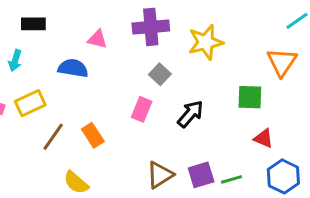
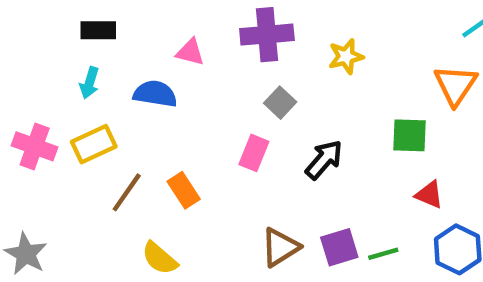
yellow star: (206, 42) -> (346, 57), size x0.7
cyan arrow: (15, 61) -> (89, 83), moved

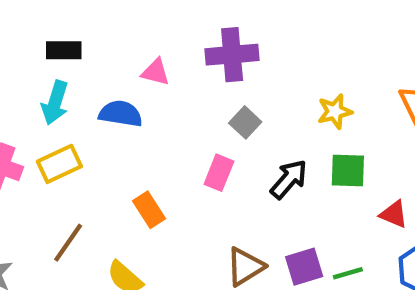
yellow star: (346, 57) -> (335, 111), moved
cyan arrow: (89, 83) -> (55, 103), size x1.4
green square: (409, 135) -> (348, 170), moved
brown line: (127, 192) -> (68, 243), moved

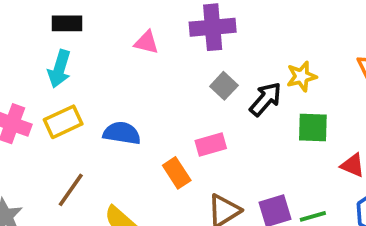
blue semicircle: (121, 114) -> (122, 133), moved
pink rectangle: (219, 173) -> (211, 144), moved, turned 52
black arrow: (289, 179) -> (266, 99), moved
orange rectangle: (149, 210) -> (177, 173), moved

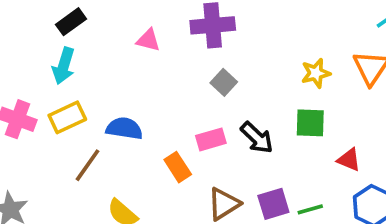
black rectangle: (67, 23) -> (71, 22), turned -36
yellow star: (302, 76) -> (316, 73), moved
black arrow: (266, 99) -> (257, 138), moved, turned 93
brown line: (71, 190) -> (88, 165), moved

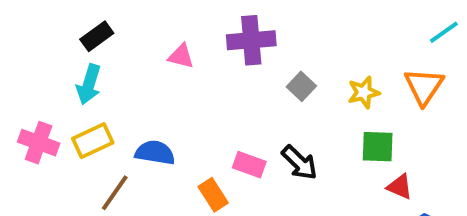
gray square: (224, 82) -> (301, 86), moved
green square: (310, 123) -> (378, 147), moved
pink rectangle: (211, 139) -> (249, 165), turned 36

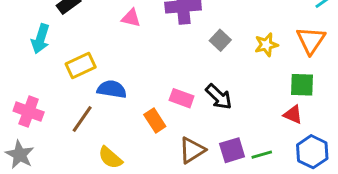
cyan arrow: (89, 84) -> (40, 39), moved
yellow rectangle: (93, 141) -> (81, 66), moved
pink cross: (39, 143) -> (29, 112), moved
green square: (378, 147) -> (302, 85), moved

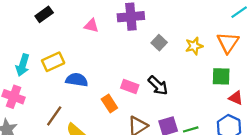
cyan arrow: (40, 39) -> (23, 65), moved
red triangle: (293, 115) -> (236, 98), moved
brown line: (82, 119) -> (54, 116), moved

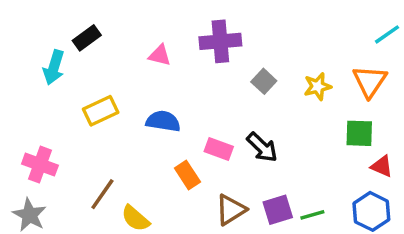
cyan arrow: (23, 65) -> (54, 67), moved
blue semicircle: (77, 80) -> (163, 121), moved

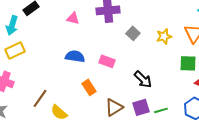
yellow rectangle: (101, 111) -> (15, 50), moved
black arrow: (262, 147) -> (143, 79), moved
pink rectangle: (219, 149) -> (107, 61), moved

